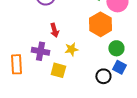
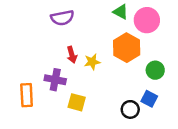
green circle: (116, 48) -> (155, 70), moved
yellow star: (71, 49) -> (92, 62), moved

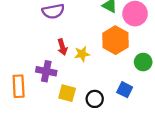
blue square: (149, 99) -> (125, 90), moved
black circle: (130, 109) -> (95, 99), moved

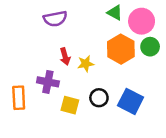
green circle: (143, 62) -> (150, 47), moved
blue square: (125, 90) -> (131, 101), size x1.5
black circle: (95, 99) -> (99, 98), moved

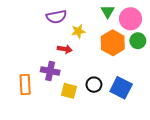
green triangle: (115, 13) -> (108, 11), turned 32
red arrow: (65, 56) -> (65, 49), turned -64
yellow star: (86, 64) -> (78, 31), moved

